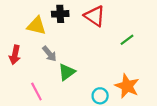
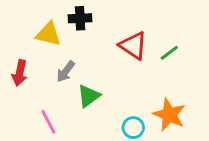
red triangle: (95, 16) -> (133, 46), moved
gray arrow: (49, 54) -> (66, 72), turned 77

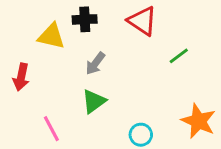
red triangle: (133, 46) -> (142, 21), moved
gray arrow: (66, 72) -> (95, 63), moved
orange star: (169, 115) -> (198, 121), moved

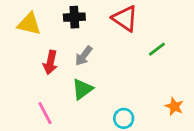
yellow triangle: (51, 36) -> (29, 24), moved
red arrow: (21, 77) -> (50, 62), moved
orange star: (198, 121) -> (174, 106), size x0.6

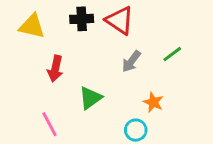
red triangle: (125, 18) -> (120, 20), moved
gray arrow: (84, 56) -> (131, 61), moved
orange star: (174, 106) -> (153, 102), moved

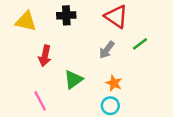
red triangle: (120, 20) -> (116, 17), moved
orange star: (153, 102) -> (114, 83), moved

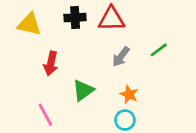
red triangle: (116, 17) -> (111, 19), moved, turned -35

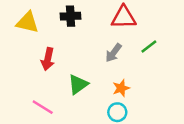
red triangle: (111, 19) -> (124, 17), moved
orange star: (129, 94) -> (121, 88), turned 30
pink line: (45, 115) -> (43, 107), turned -30

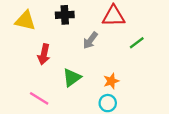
gray arrow: (113, 53) -> (90, 40), moved

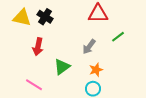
black cross: (65, 15) -> (45, 17), moved, turned 35
gray arrow: (90, 40) -> (89, 47), moved

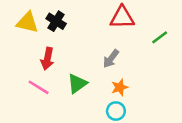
green line: (118, 37) -> (160, 37), moved
pink line: (34, 85) -> (39, 87), moved

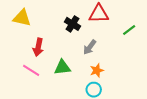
black cross: (56, 21) -> (72, 24), moved
green triangle: (77, 84) -> (62, 67), turned 30

